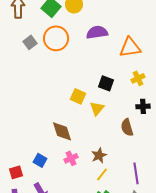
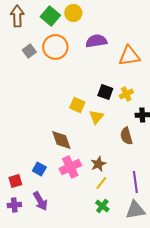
yellow cross: (138, 78) -> (126, 94), moved
pink cross: (71, 158) -> (70, 167), size x1.5

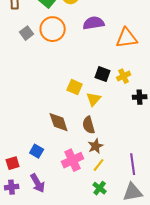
brown semicircle: (126, 136) -> (89, 125), moved
pink cross: (70, 167) -> (73, 160), moved

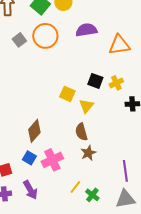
brown diamond: (59, 122) -> (34, 131), moved, turned 60
pink cross: (73, 160) -> (52, 160), moved
yellow line: (99, 165) -> (75, 187), moved

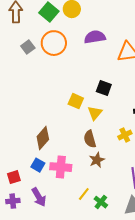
yellow cross: (116, 83) -> (125, 135), moved
pink cross: (52, 160) -> (61, 167), turned 30

